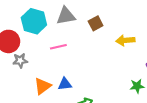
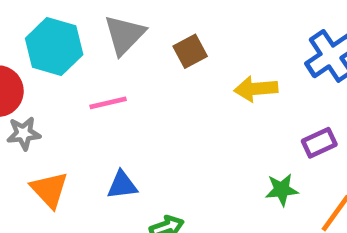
gray triangle: (66, 16) -> (124, 35), turned -36
orange triangle: (42, 86) -> (49, 190), moved, turned -36

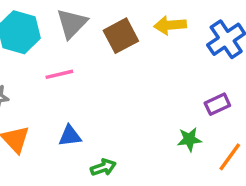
brown square: (190, 51) -> (121, 36), size x1.4
yellow arrow: (256, 89) -> (170, 25), moved

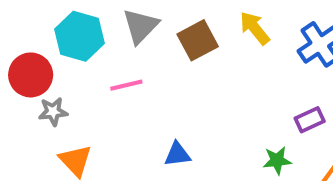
yellow arrow: (170, 25) -> (255, 28), turned 56
blue triangle: (70, 136) -> (177, 154), moved

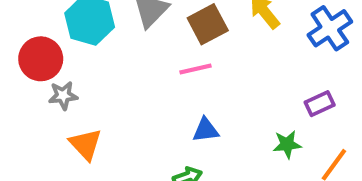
pink line: (126, 85) -> (195, 69), moved
blue triangle: (177, 154) -> (206, 130), moved

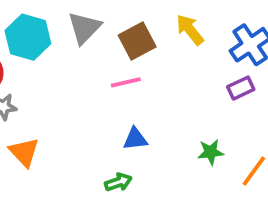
purple rectangle: (320, 104) -> (241, 88), moved

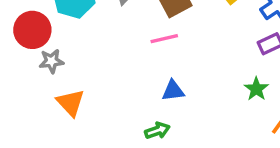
green star: (211, 152) -> (256, 89), moved, turned -30

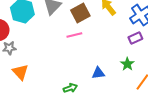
blue triangle: (173, 91) -> (98, 73), moved

